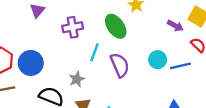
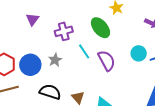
cyan line: (94, 52) -> (84, 51), turned -49
gray star: (77, 79) -> (55, 60), moved

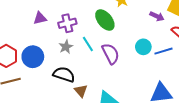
purple triangle: (32, 19) -> (40, 18), moved, turned 40
gray star: (55, 60) -> (66, 47), moved
black semicircle: (50, 92) -> (64, 75), moved

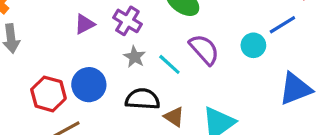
purple cross: (67, 23) -> (127, 21), turned -30
cyan line: (88, 44) -> (169, 64), moved
cyan circle: (143, 47) -> (253, 45), moved

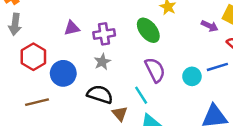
purple cross: (127, 21) -> (104, 34), turned 35
cyan line: (169, 64) -> (141, 95), moved
red hexagon: (48, 94) -> (33, 57), moved

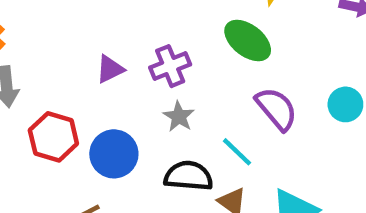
cyan line: (141, 95) -> (237, 152), moved

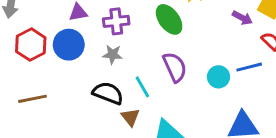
gray star: (179, 117) -> (112, 54), turned 30
blue circle: (114, 154) -> (69, 45), moved

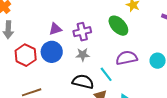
purple semicircle: (175, 67) -> (127, 58), turned -70

